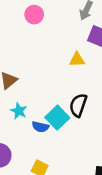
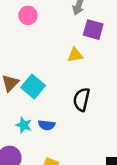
cyan star: (19, 111) -> (24, 125), moved
cyan square: (57, 118) -> (33, 87), moved

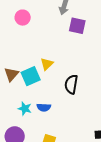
yellow triangle: (75, 55) -> (47, 64), moved, turned -32
cyan square: (33, 87) -> (31, 76), turned 30

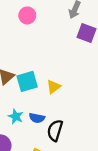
yellow triangle: (47, 64) -> (54, 87), moved
black semicircle: (71, 84) -> (55, 130), moved

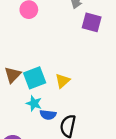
cyan star: (16, 117) -> (34, 103), moved

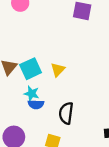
blue semicircle: (48, 115) -> (36, 104), moved

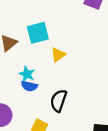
cyan square: (31, 69) -> (38, 33), moved

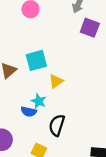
cyan star: (27, 74) -> (39, 101), moved

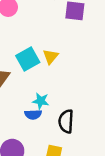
yellow triangle: (56, 81) -> (51, 57), moved

